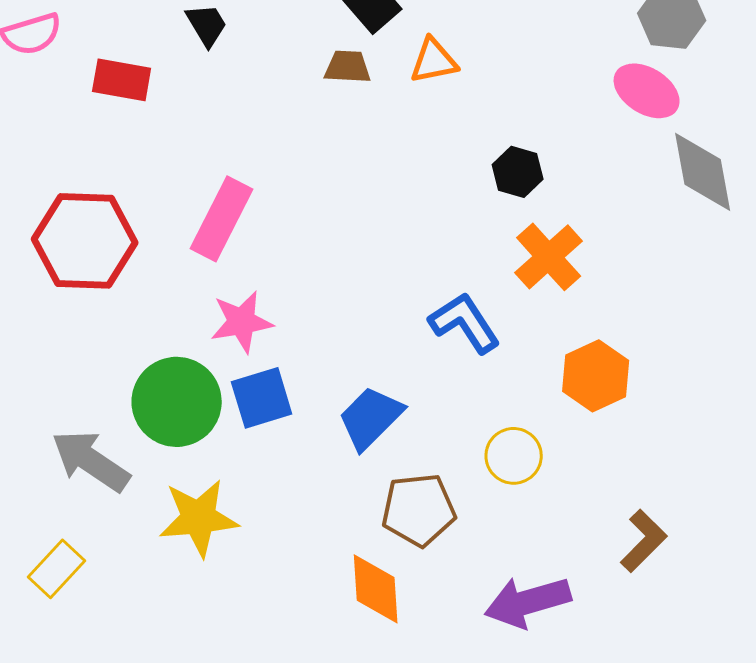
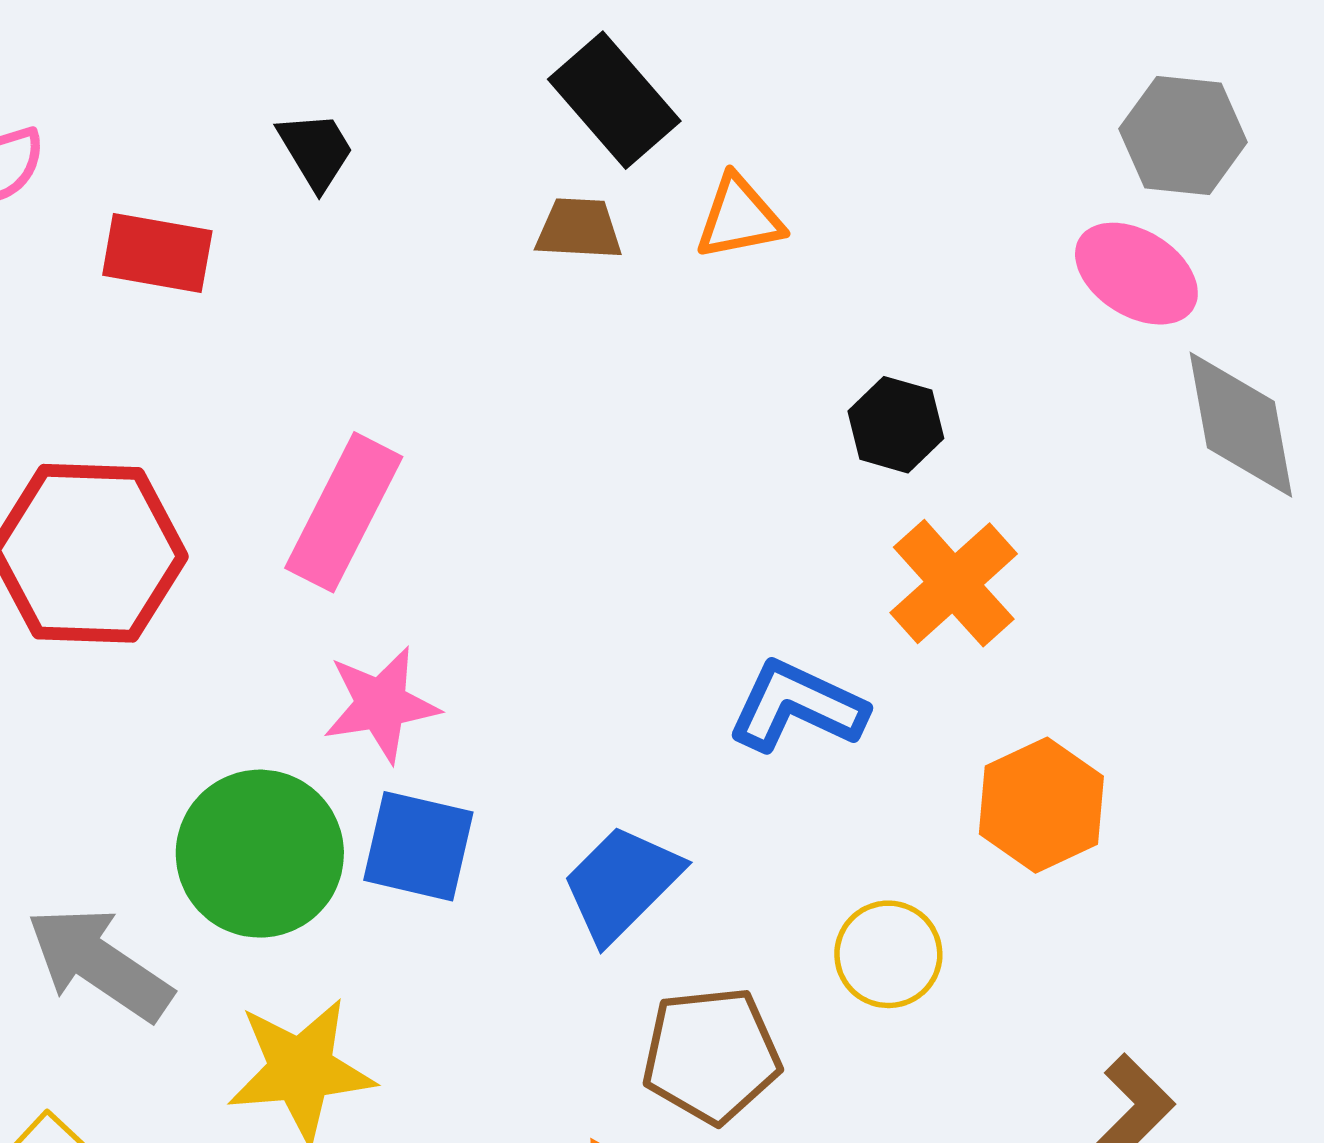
blue L-shape: (465, 323) -> (797, 706), turned -32
blue square: (262, 398) -> (418, 846), turned 30

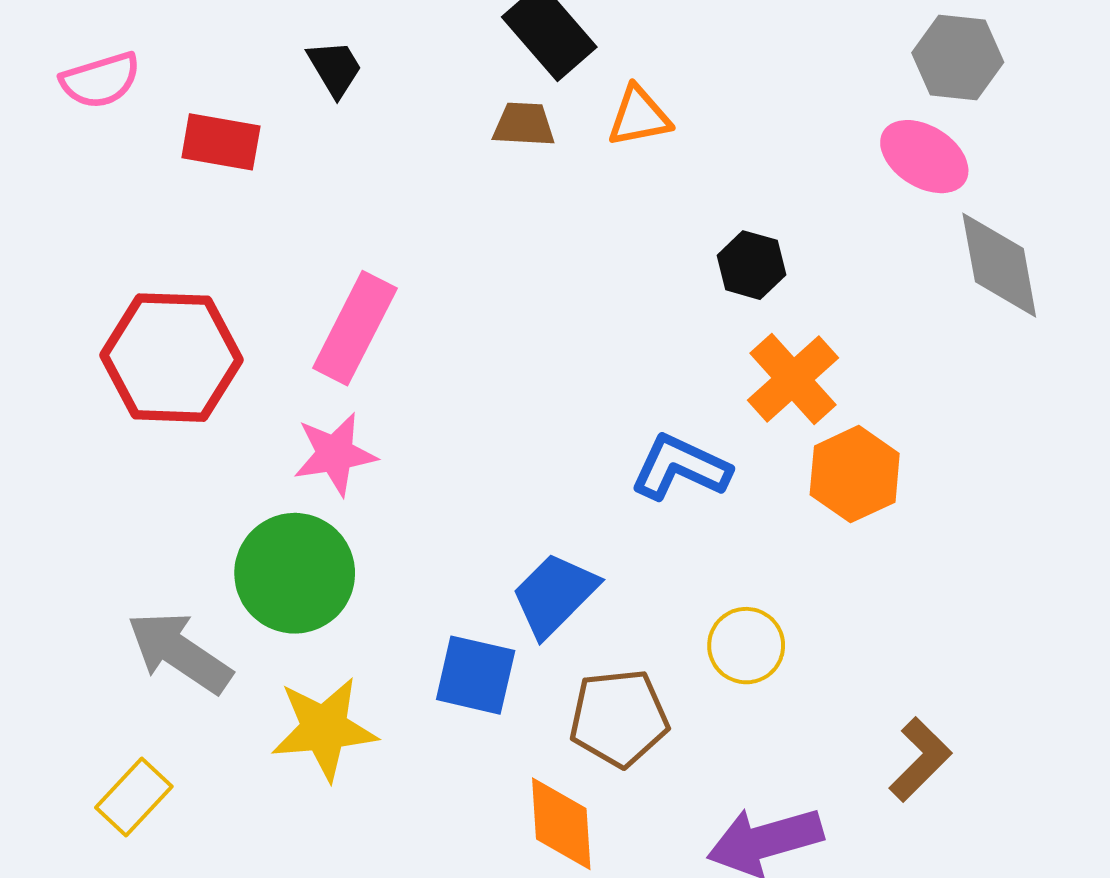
pink star: (381, 704) -> (335, 454), moved
orange hexagon: (1041, 805) -> (855, 474), moved
blue square: (418, 846) -> (476, 675), moved

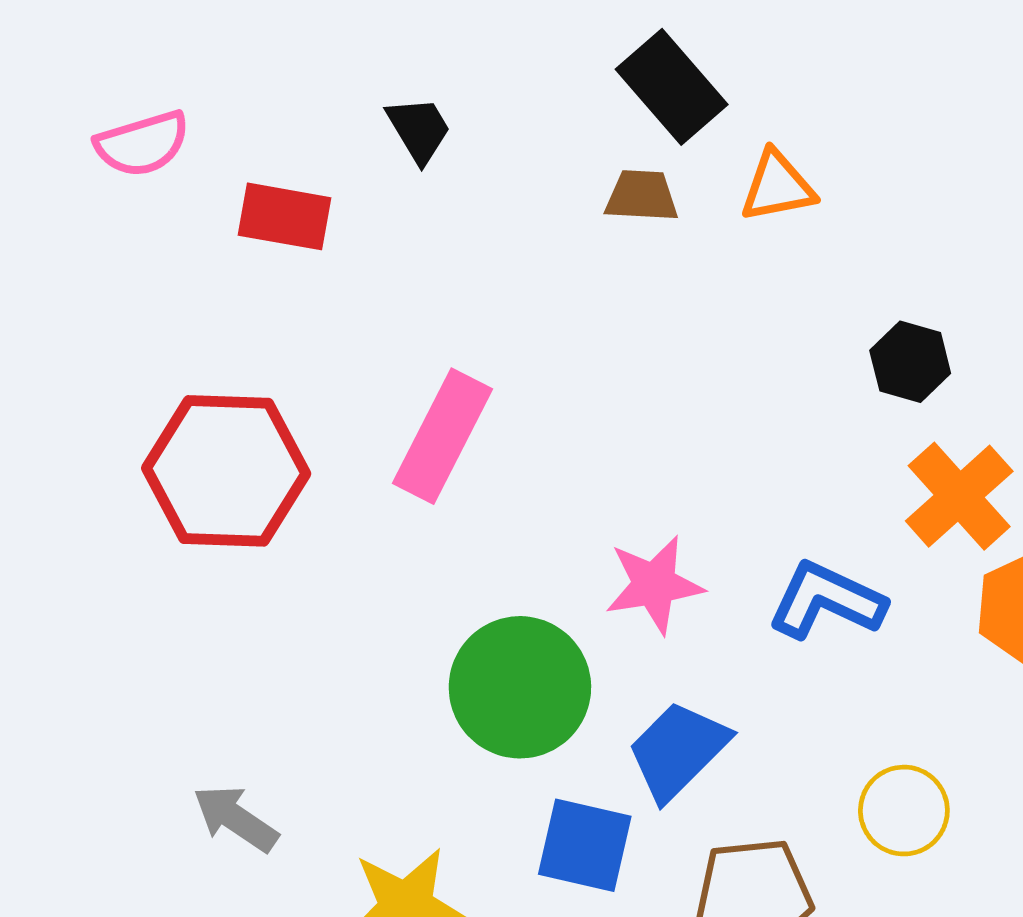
pink star: (335, 454) -> (654, 585), moved
green circle: (295, 573) -> (520, 687), moved
gray arrow: (179, 652) -> (236, 818), size x0.7

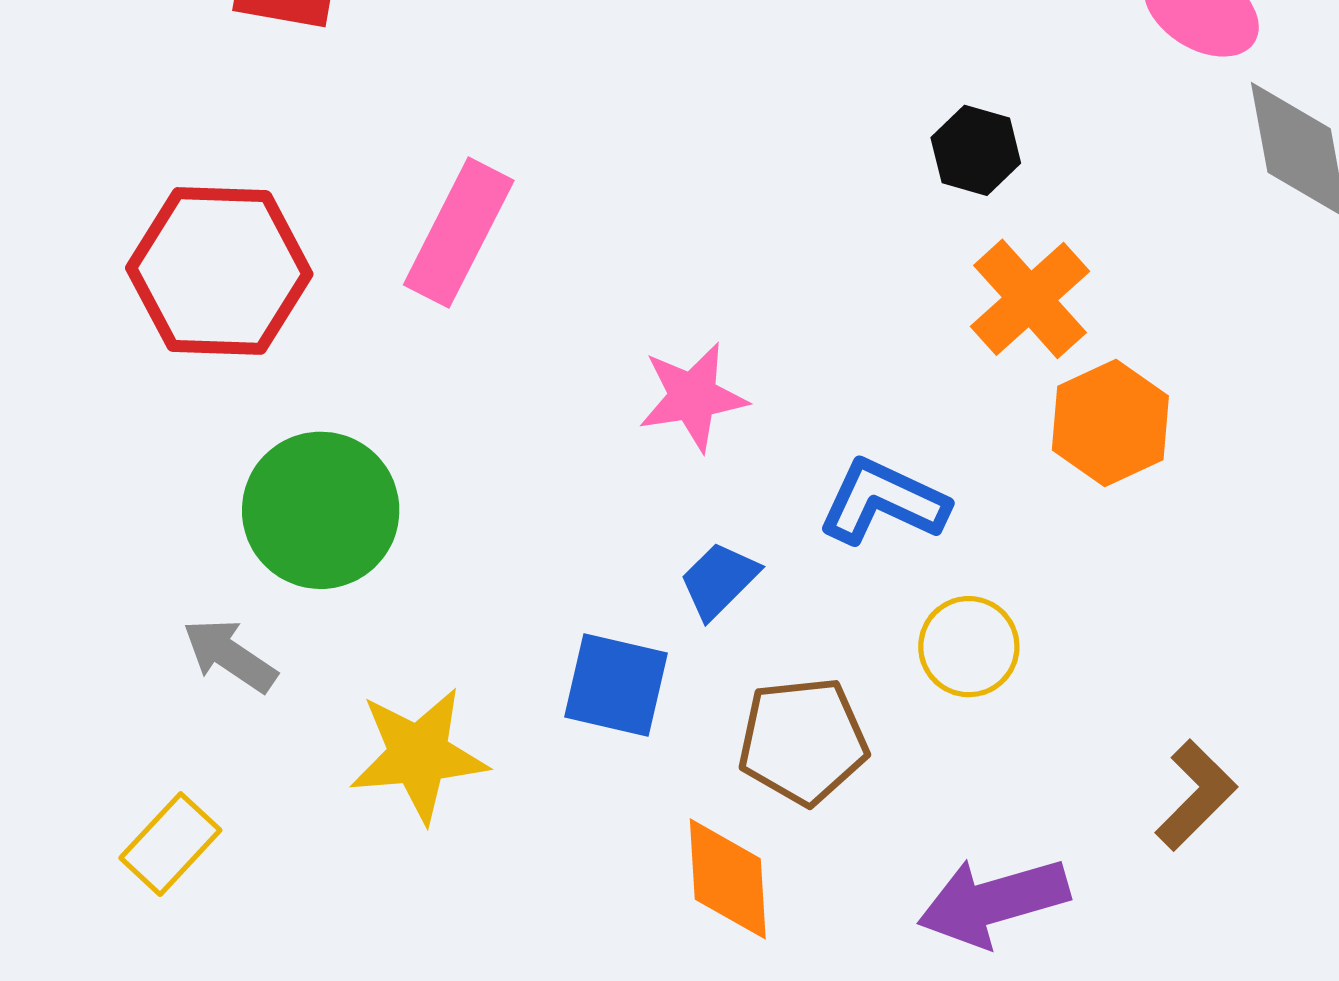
blue L-shape: (826, 600) -> (883, 502), moved
green circle: (520, 687) -> (321, 510), moved
blue trapezoid: (678, 750) -> (719, 580), size x0.7

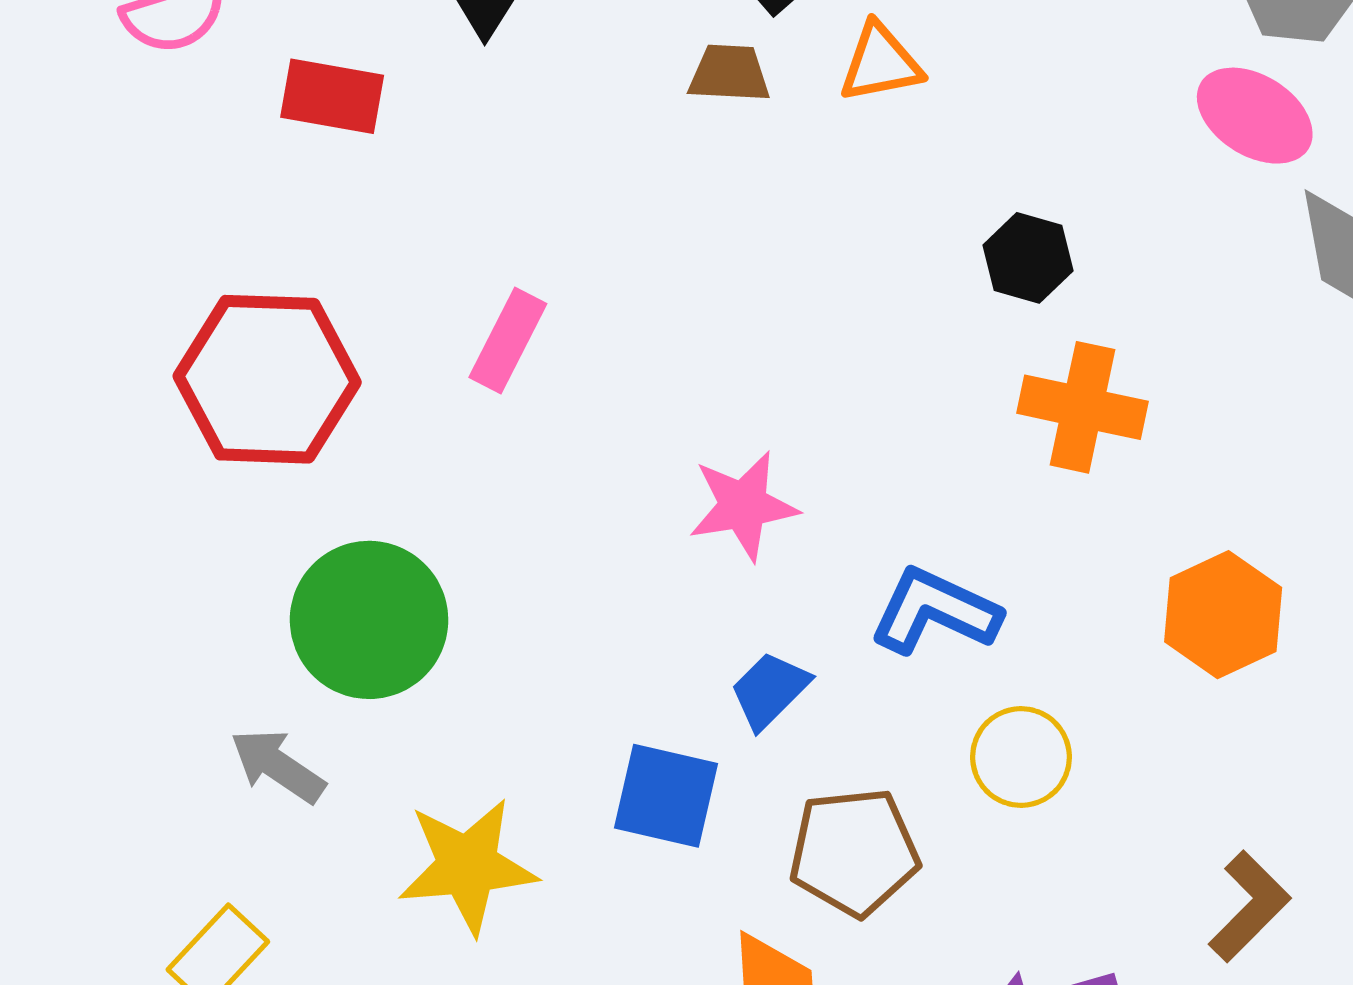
pink rectangle: (459, 233) -> (508, 341), size x0.7
orange cross: (1030, 299) -> (1082, 407), turned -36
orange hexagon: (1110, 423) -> (1223, 615), moved

